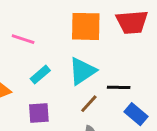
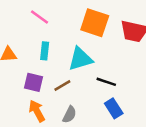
cyan rectangle: (40, 75) -> (45, 51), turned -60
brown line: (89, 104) -> (62, 85), moved

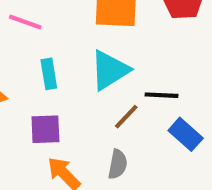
brown line: (62, 85) -> (126, 117), moved

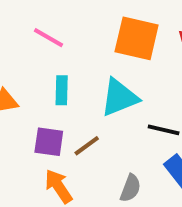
brown line: (126, 117) -> (87, 146), moved
gray semicircle: (118, 164) -> (130, 188), moved

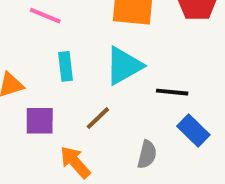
purple square: (49, 142) -> (40, 121), moved

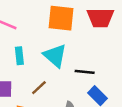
cyan triangle: (124, 66) -> (55, 56), turned -50

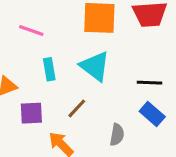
black line: (85, 72) -> (150, 83), moved

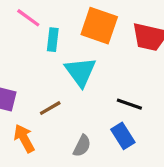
cyan rectangle: (49, 69) -> (53, 40), moved

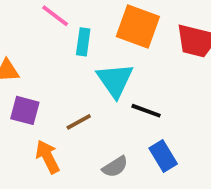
black line: (129, 104) -> (146, 111), moved
gray semicircle: (82, 146) -> (115, 167), turned 30

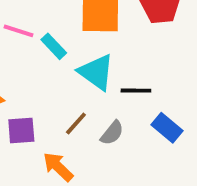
cyan rectangle: (83, 42) -> (54, 46), turned -32
gray semicircle: (115, 167) -> (112, 133), moved

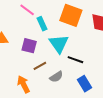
purple square: (21, 130) -> (29, 46), moved

